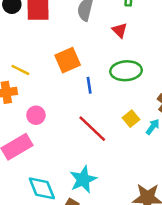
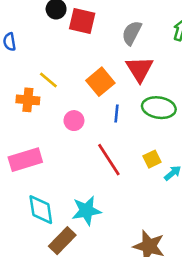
red triangle: (120, 30) -> (140, 69), moved, size x1.6
orange square: (68, 60) -> (100, 82), turned -30
pink circle: (36, 115) -> (74, 121), moved

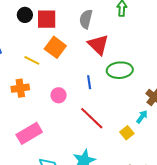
yellow line: (48, 80) -> (32, 60), moved
orange square: (100, 82) -> (55, 47), moved
yellow square: (152, 159) -> (127, 133), moved

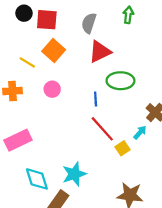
red triangle: (98, 45) -> (100, 52), turned 45
blue line: (89, 82) -> (96, 99), moved
pink circle: (59, 95) -> (52, 89), moved
red line: (92, 118) -> (102, 129), moved

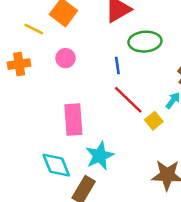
pink rectangle: (18, 140) -> (73, 120), moved, turned -64

